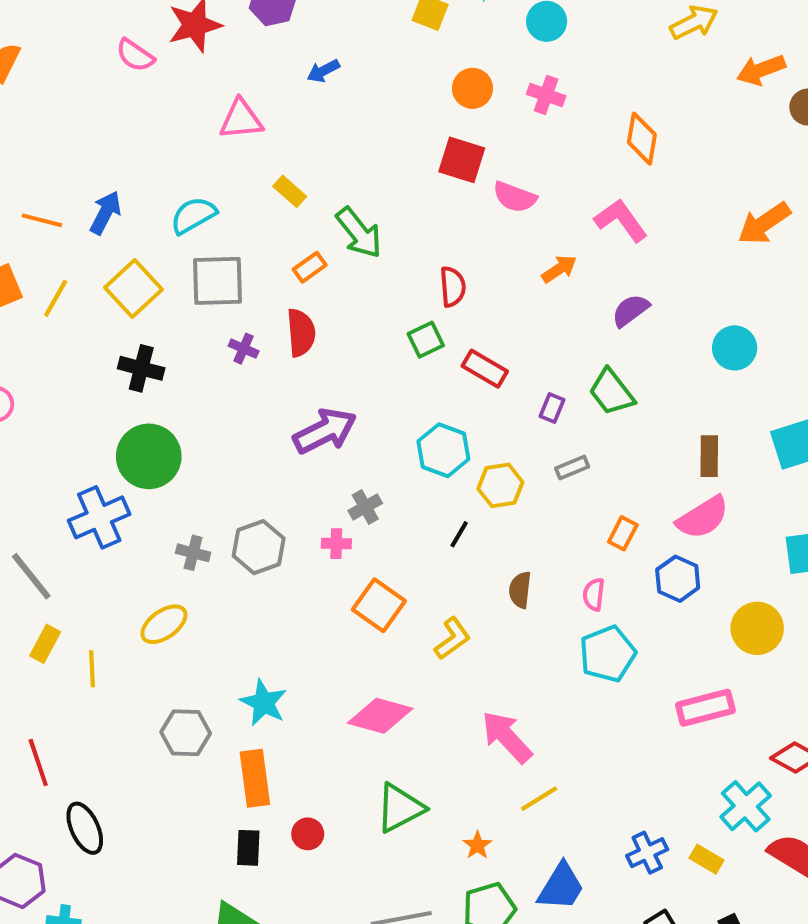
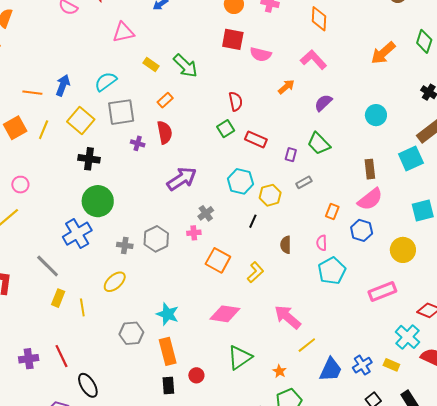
green arrow: (359, 233) -> (185, 66), moved
blue trapezoid: (561, 887) -> (331, 370), moved

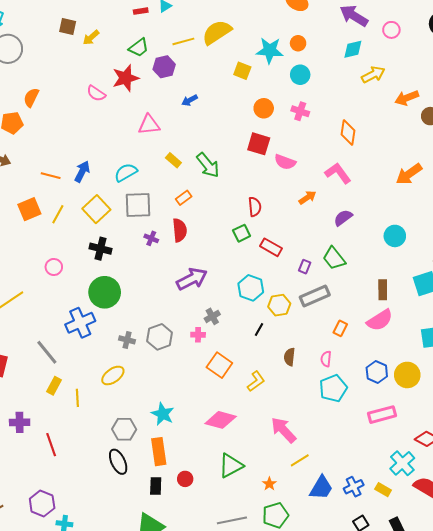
gray rectangle: (304, 182) -> (315, 296), size x1.8
pink circle: (20, 185) -> (54, 267), moved
blue hexagon: (362, 230) -> (377, 372), moved
purple cross: (29, 359) -> (20, 422), moved
black ellipse: (88, 385) -> (118, 462), moved

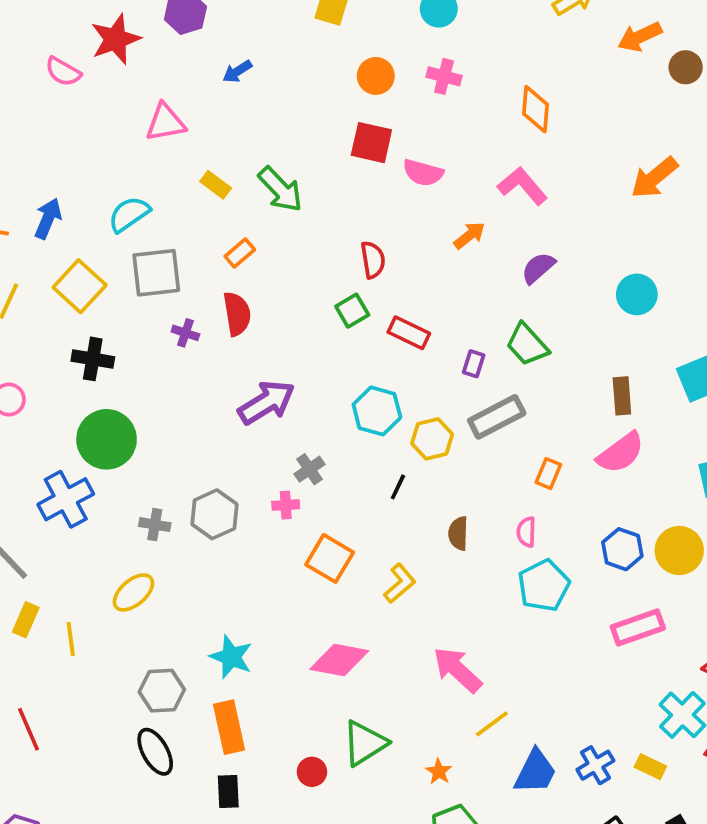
red circle: (185, 479) -> (312, 772), moved

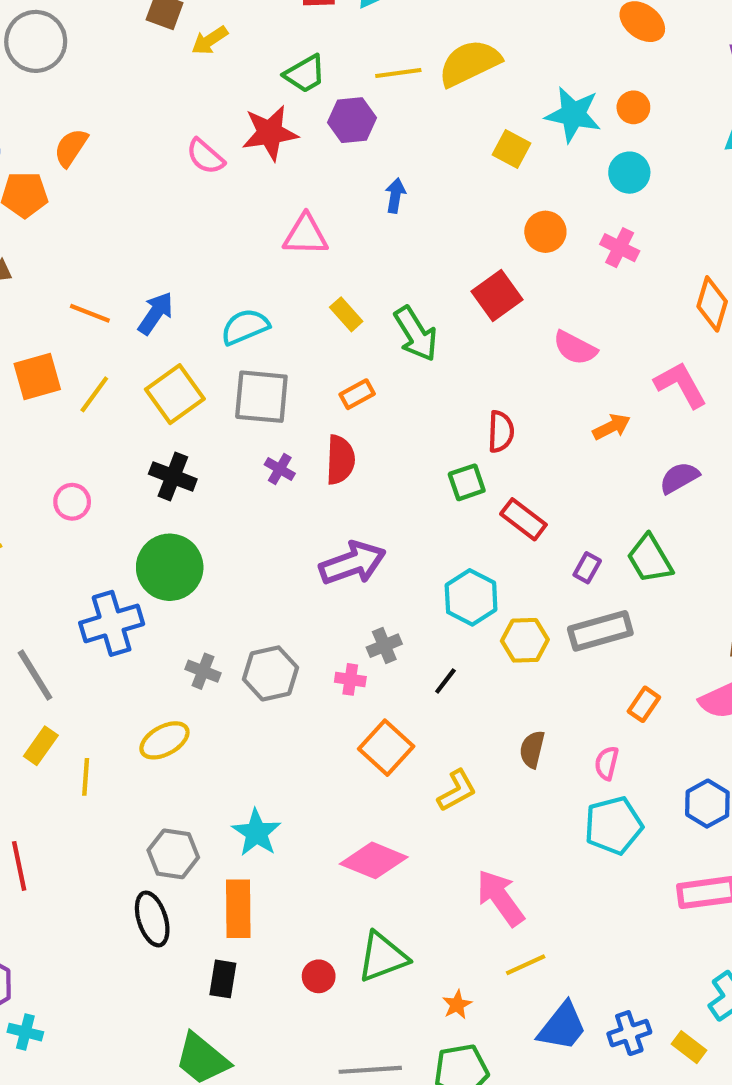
blue arrow: (237, 71) -> (395, 196), turned 120
red square: (371, 143) -> (497, 295), moved, turned 30
black line: (398, 487) -> (445, 681), moved

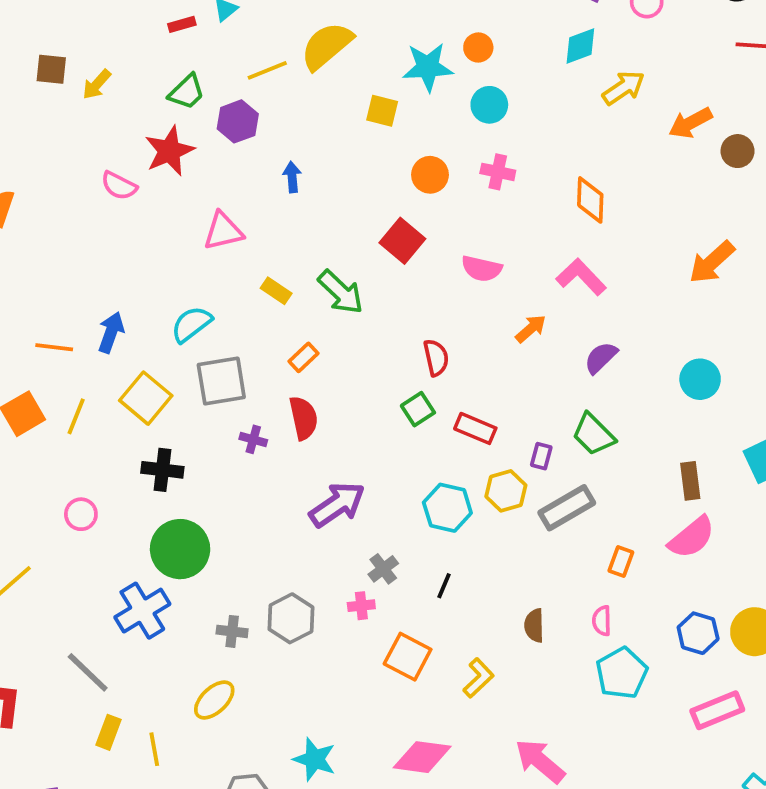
yellow hexagon: (525, 640) -> (506, 491), moved

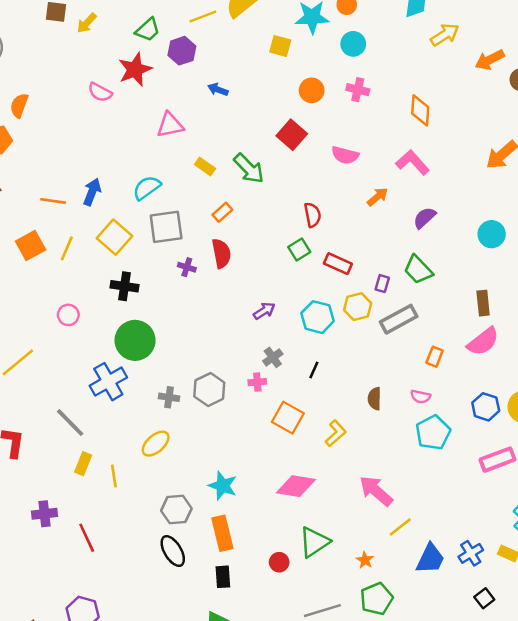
blue arrow: (292, 177) -> (218, 89), turned -66
purple arrow: (337, 505) -> (264, 311), moved, size x0.6
pink semicircle: (602, 621) -> (421, 397), turned -78

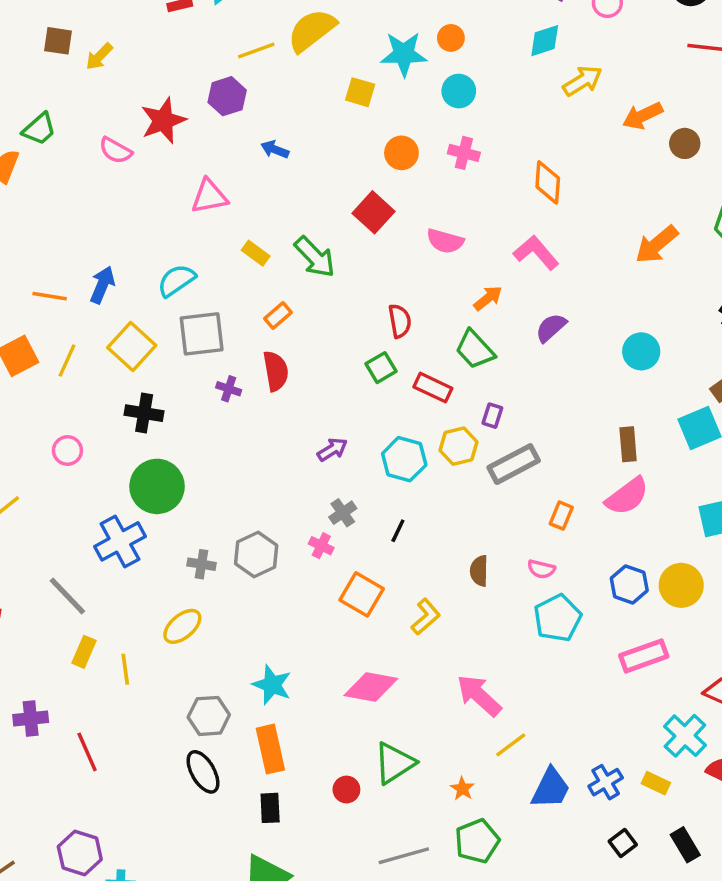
green trapezoid: (148, 30) -> (39, 129), moved
green trapezoid: (418, 270) -> (475, 349), moved
pink cross: (257, 382) -> (321, 546), turned 30

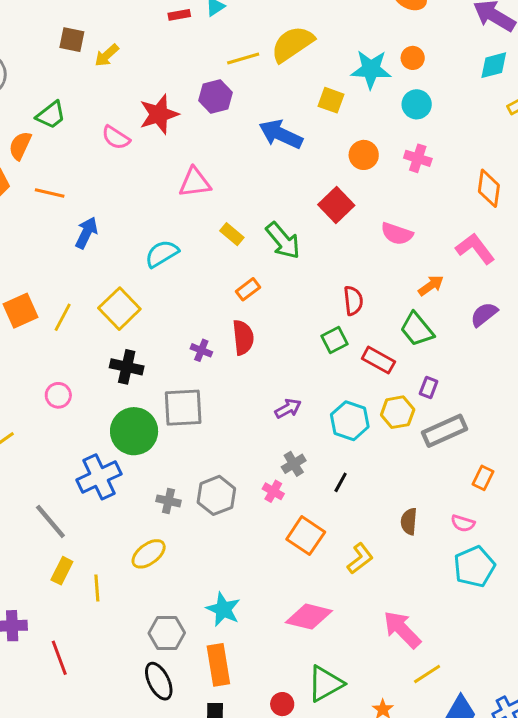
blue arrow: (275, 149) -> (281, 134), moved, size x1.8
blue arrow: (102, 285) -> (86, 233), moved
orange line: (50, 296) -> (50, 193), moved
gray square: (202, 334) -> (183, 408), moved

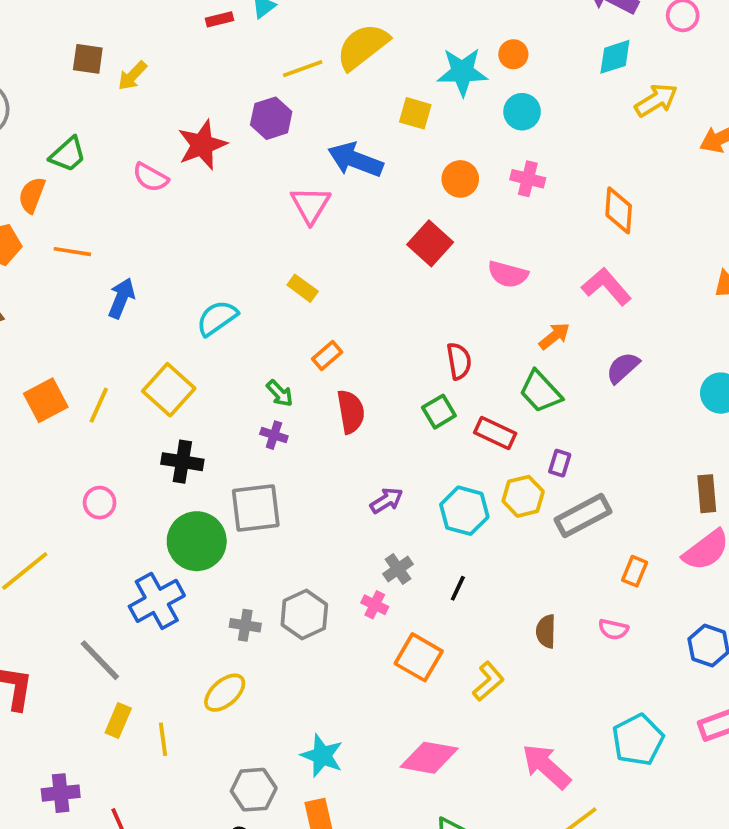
pink triangle: (195, 182) -> (310, 205), moved, turned -48
green arrow: (283, 241) -> (280, 393), moved, size x0.6
red semicircle: (243, 337) -> (351, 412), moved
cyan pentagon: (474, 567) -> (638, 740), moved

